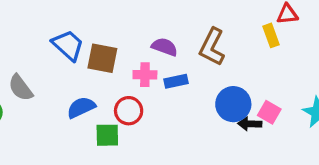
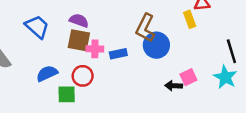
purple semicircle: (165, 47) -> (79, 21), moved
brown square: (102, 58) -> (79, 40), moved
blue circle: (233, 104) -> (156, 45), moved
pink square: (269, 112) -> (188, 77), turned 35

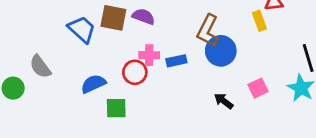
purple semicircle: (79, 21) -> (143, 16), moved
brown square: (79, 40) -> (113, 18), moved
red circle: (83, 76) -> (135, 72), moved
black arrow: (174, 86) -> (224, 101), moved, turned 35

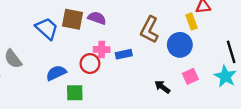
blue circle: (221, 51) -> (180, 45), moved

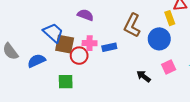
brown square: (72, 19) -> (65, 44), moved
blue trapezoid: (47, 29) -> (53, 33), moved
blue semicircle: (56, 73) -> (36, 61), moved

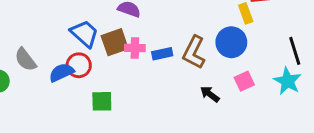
brown L-shape: (132, 25) -> (194, 52), moved
brown square: (65, 44) -> (115, 42), moved, turned -30
red circle: (79, 56) -> (79, 65), moved

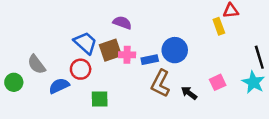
blue circle: (231, 42) -> (175, 50), moved
brown L-shape: (194, 52) -> (160, 83), moved
blue semicircle: (61, 72) -> (59, 86), moved

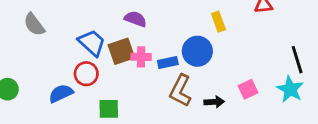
yellow rectangle: (219, 26) -> (218, 22), moved
gray semicircle: (36, 64) -> (34, 25), moved
black arrow: (189, 93) -> (214, 102), turned 140

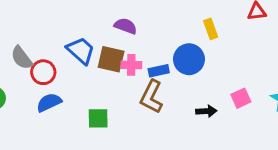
gray semicircle: (34, 25) -> (22, 58), moved
brown square: (121, 51) -> (111, 59), turned 32
red circle: (86, 74) -> (43, 72), moved
brown L-shape: (180, 91) -> (151, 97), moved

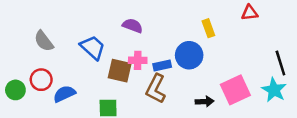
gray semicircle: (22, 58) -> (44, 41), moved
brown square: (111, 59) -> (120, 71), moved
red circle: (43, 72) -> (41, 80), moved
pink square: (241, 98) -> (235, 90), size x1.6

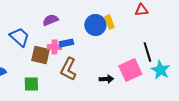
purple semicircle: (133, 26) -> (50, 20), turned -42
blue circle: (189, 55) -> (95, 25), moved
black line: (280, 63) -> (147, 52), moved
blue rectangle: (162, 66) -> (66, 43), moved

